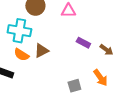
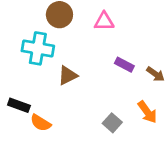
orange semicircle: (21, 55) -> (41, 123), moved
gray square: (74, 86) -> (112, 123), turned -32

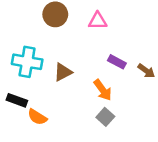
cyan cross: (38, 48) -> (27, 62), moved
orange arrow: (147, 112) -> (103, 90), moved

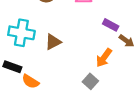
purple rectangle: (117, 62) -> (111, 25), moved
orange arrow: (103, 90) -> (104, 58), moved, turned 72

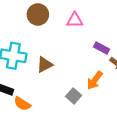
gray square: (90, 81) -> (74, 96), moved

